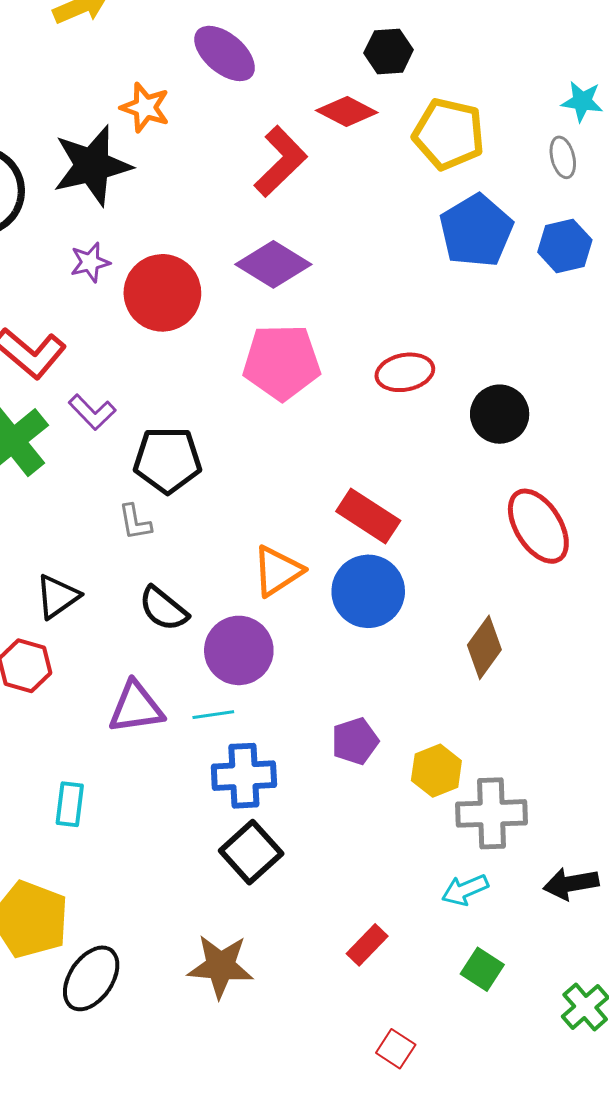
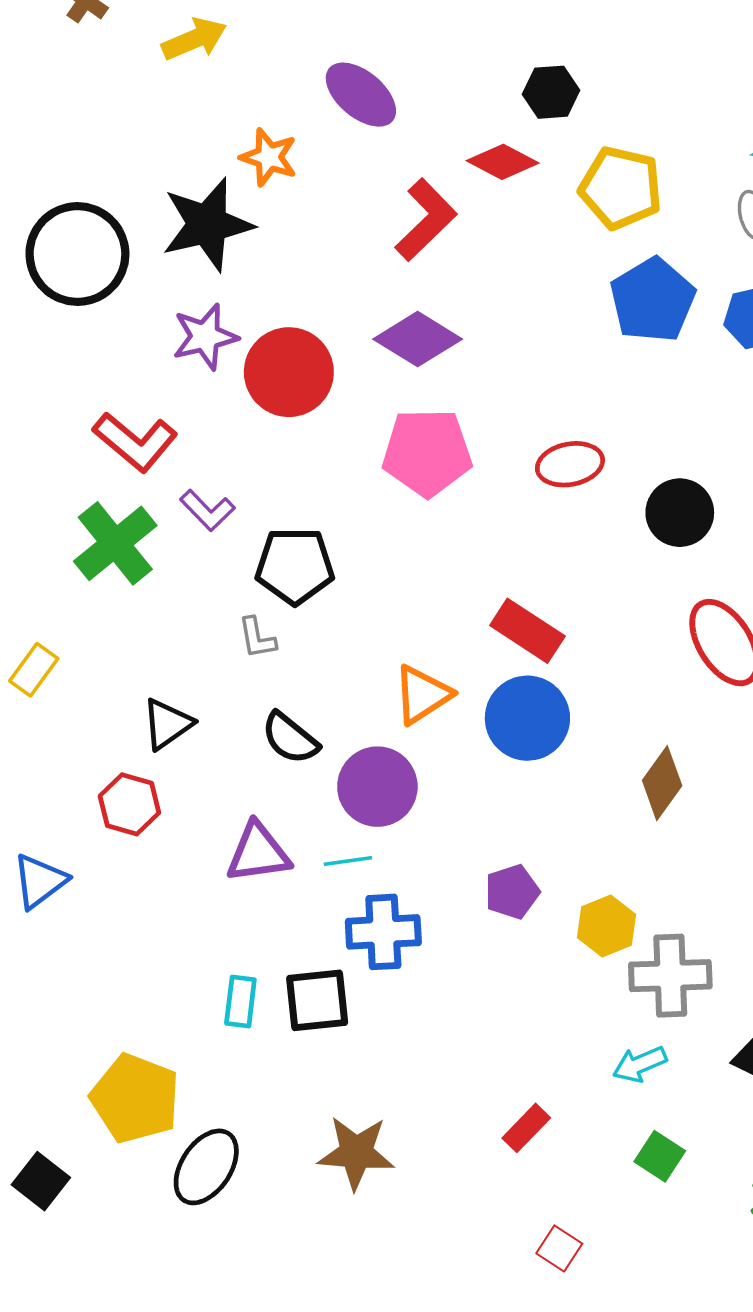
purple star: (90, 262) -> (205, 337), size x1.4
cyan rectangle: (70, 804) -> (240, 1002), moved
black square: (251, 852) -> (317, 1000), moved, turned 36

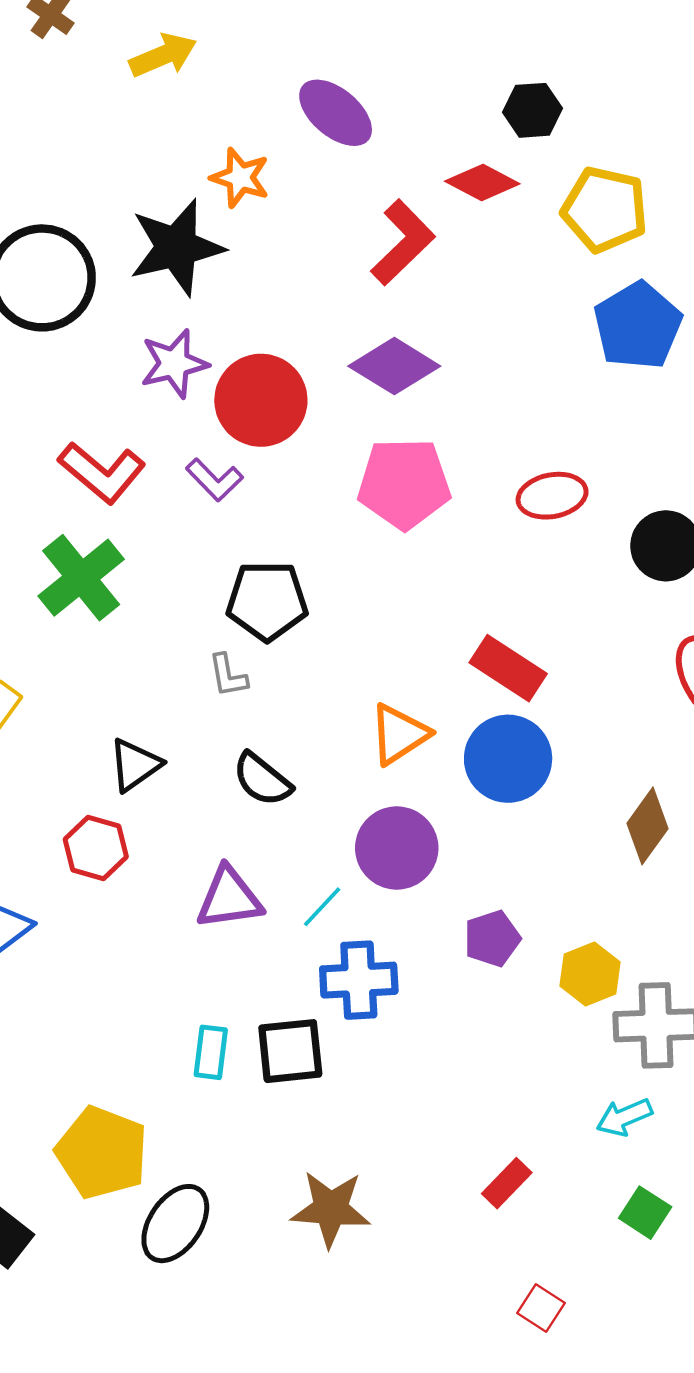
purple L-shape: (207, 510) -> (214, 480), moved
purple circle: (377, 787) -> (397, 848), moved
cyan line: (348, 861) -> (322, 907), turned -39

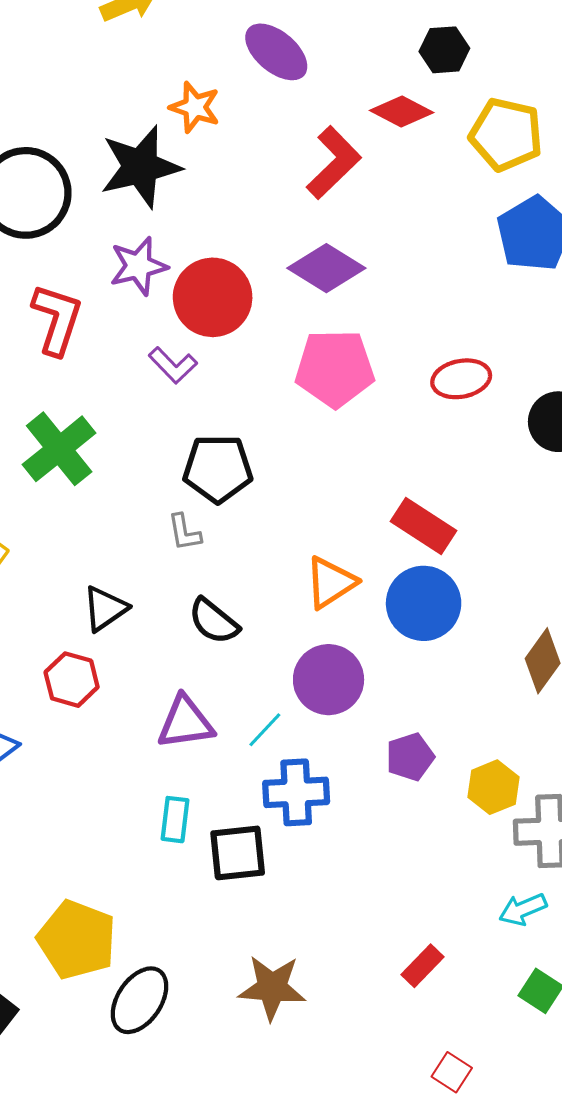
red L-shape: (102, 472) -> (57, 319), moved, turned -112
cyan rectangle: (211, 1052) -> (175, 820), moved

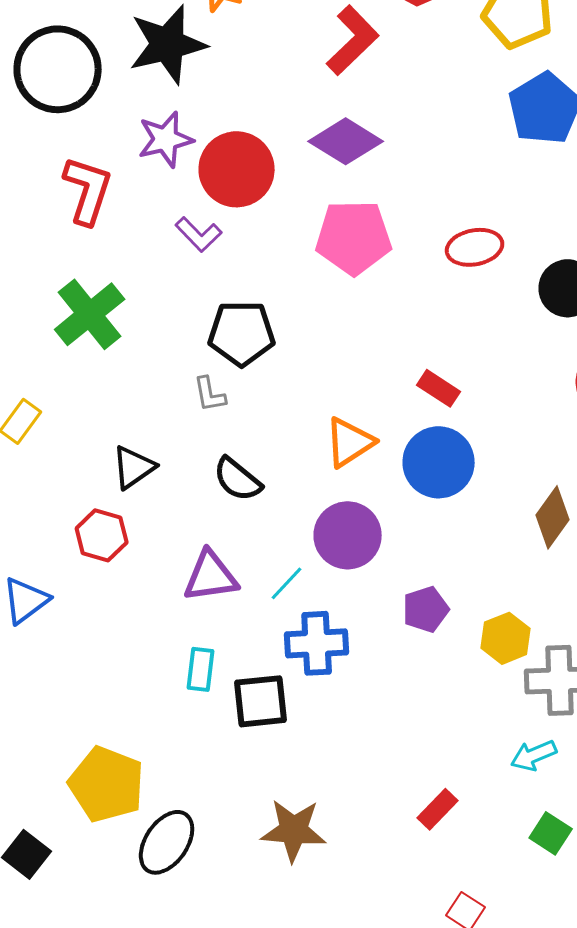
red rectangle: (424, 526) -> (439, 388), size x0.7

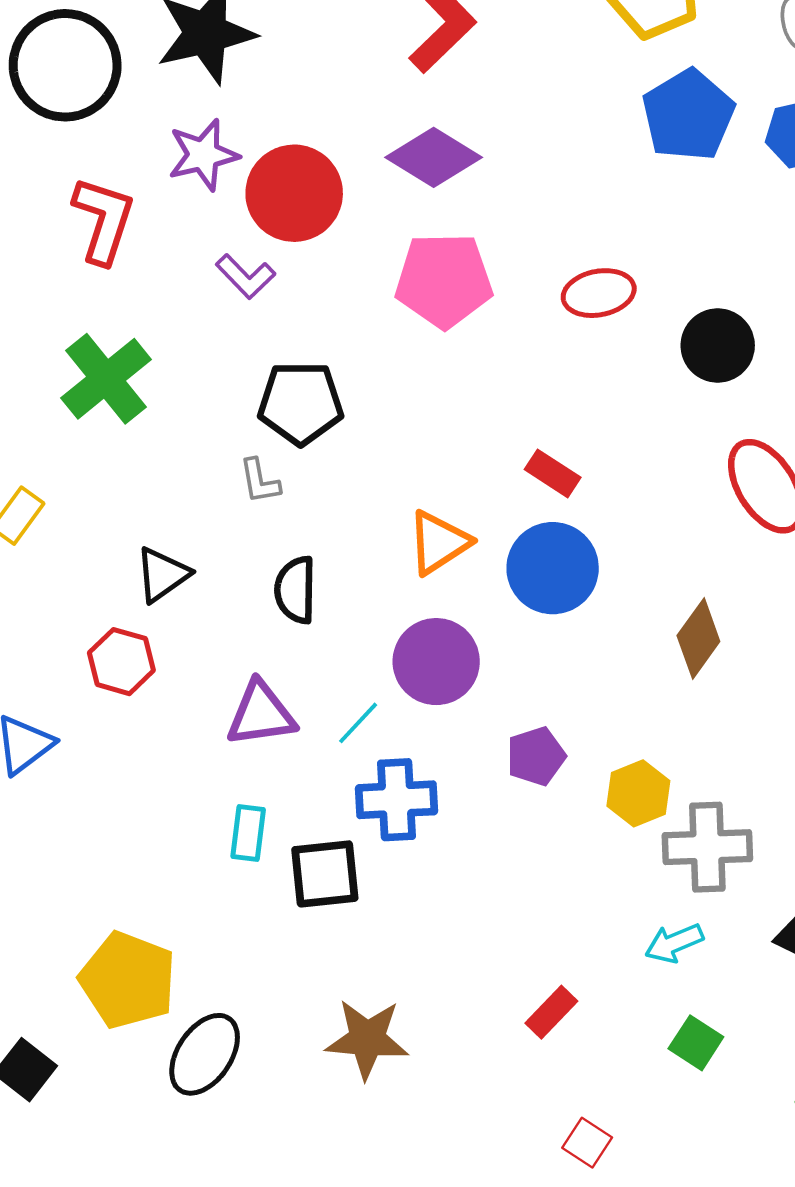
black semicircle: (238, 479) -> (295, 590), turned 52

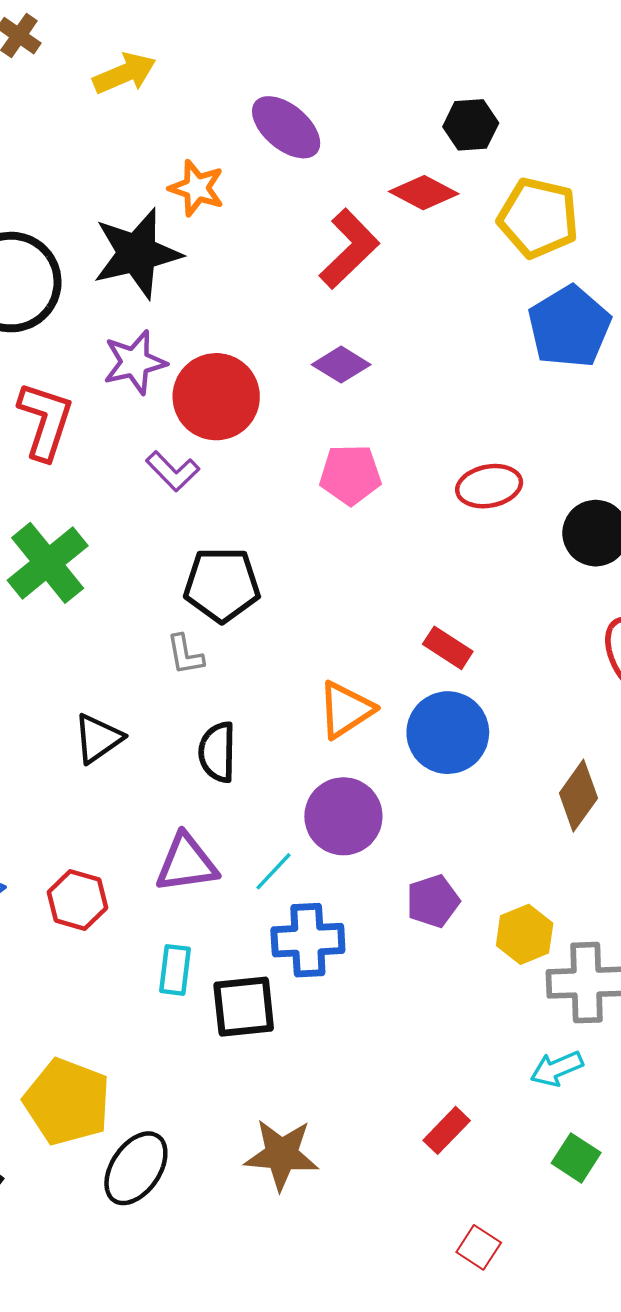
purple diamond: (434, 157) -> (341, 365), size x0.7
pink pentagon: (444, 280) -> (350, 475), size x0.7
red hexagon: (121, 662) -> (77, 900), moved

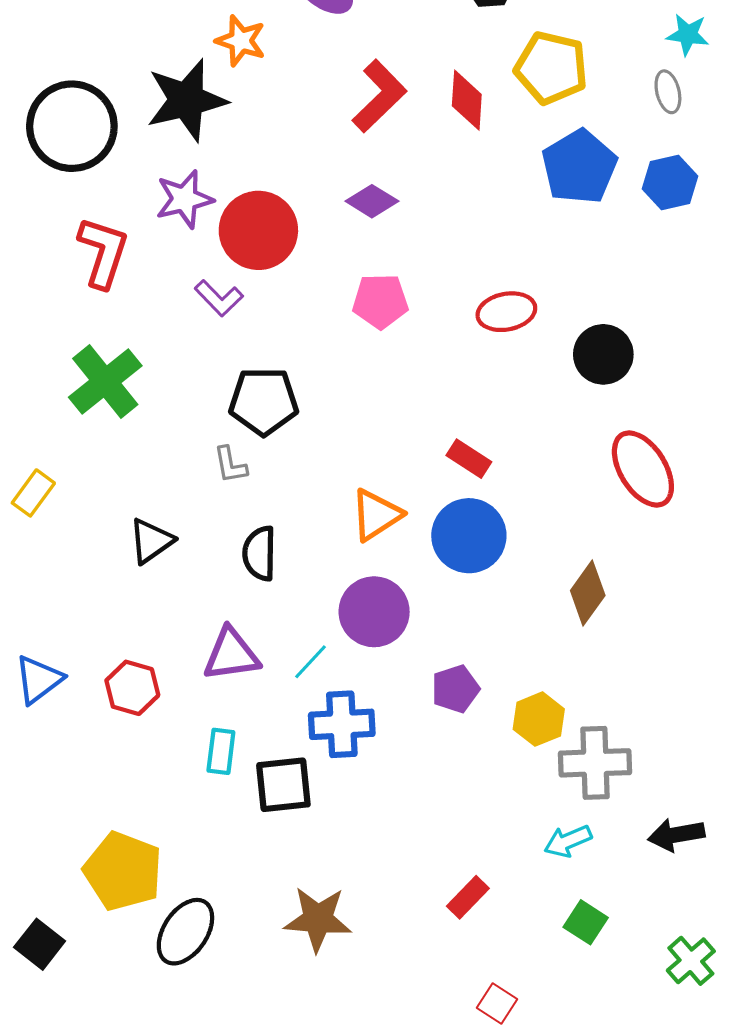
red diamond: (424, 193) -> (467, 100), moved, turned 66

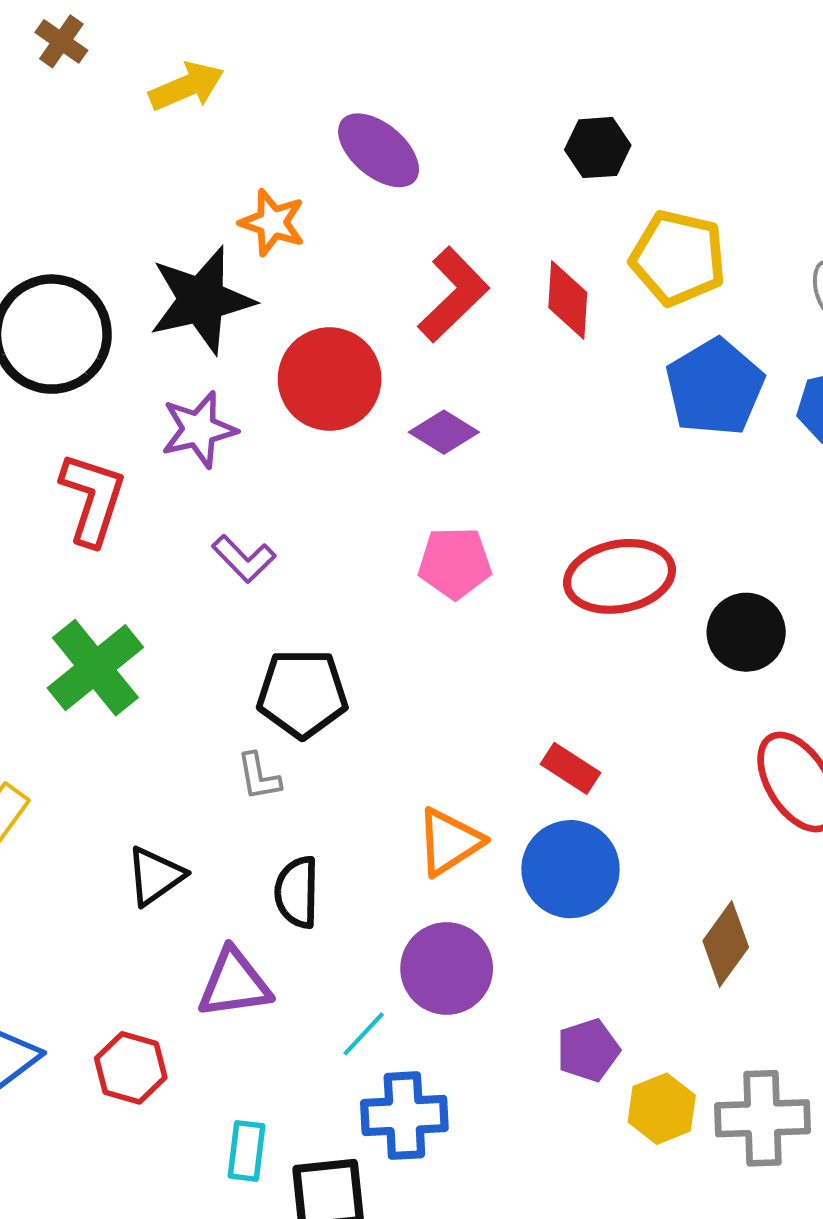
red circle: (258, 230) -> (330, 379), moved
red ellipse: (506, 312) -> (620, 576), size x1.4
purple triangle: (231, 654) -> (234, 983), moved
purple pentagon: (455, 689) -> (588, 1050), moved
gray cross: (595, 763) -> (762, 1118), moved

